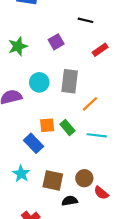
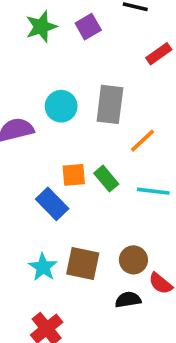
purple square: (56, 42) -> (88, 27), moved
green star: (18, 46) -> (41, 27), moved
cyan star: (21, 174) -> (43, 267), moved
black semicircle: (70, 201) -> (128, 300), moved

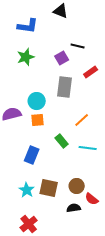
purple square: (88, 27) -> (62, 58), moved
gray rectangle: (110, 104) -> (65, 87), moved
orange square: (74, 175) -> (38, 120), moved
blue rectangle: (52, 204) -> (32, 155), turned 66

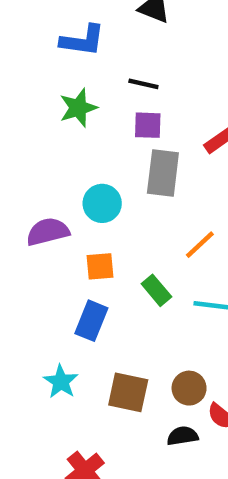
black line: (78, 46) -> (143, 84), moved
purple square: (62, 58) -> (148, 125), moved, turned 32
orange square: (38, 120) -> (100, 266), moved
cyan star: (27, 190) -> (61, 382), moved

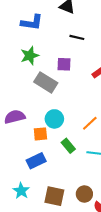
black line: (143, 84) -> (77, 37), moved
gray rectangle: (163, 173) -> (46, 82), moved, turned -65
cyan circle: (102, 203) -> (54, 119), moved
blue rectangle: (91, 321) -> (36, 161), turned 42

